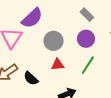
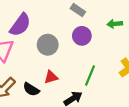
red triangle: (58, 65) -> (51, 77), moved
green line: (88, 65) -> (90, 76), moved

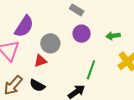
green arrow: (115, 24) -> (113, 36), moved
red triangle: (51, 77) -> (40, 61), moved

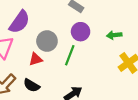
green line: (91, 70) -> (70, 55), moved

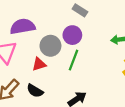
purple semicircle: (19, 22) -> (23, 27), turned -135
purple circle: (81, 32) -> (72, 35), moved

